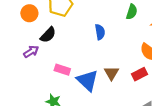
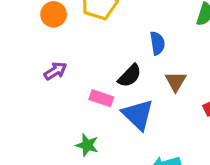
black semicircle: (48, 35) -> (130, 76), moved
brown triangle: (111, 73) -> (176, 81), moved

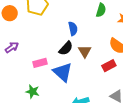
black semicircle: (130, 76) -> (66, 48), moved
pink rectangle: (101, 98) -> (40, 63), turned -32

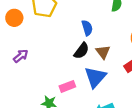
pink rectangle: (40, 63) -> (67, 86), moved
blue triangle: (63, 72) -> (95, 77), moved, turned 35

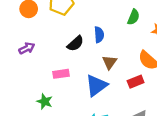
black semicircle: (81, 51) -> (75, 44), moved
pink rectangle: (67, 86) -> (61, 74), moved

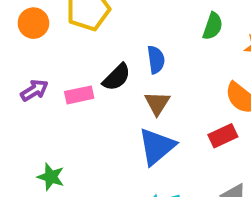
brown triangle: (110, 62) -> (157, 103), moved
pink rectangle: (61, 74) -> (79, 95), moved
green star: (45, 101) -> (51, 177), moved

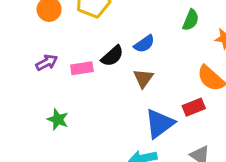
blue semicircle: (156, 60) -> (144, 44), turned 60
blue triangle: (157, 147) -> (160, 124), moved
green star: (51, 177) -> (58, 119), moved

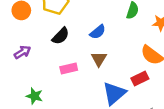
black semicircle: (112, 56) -> (61, 36), moved
pink rectangle: (82, 68) -> (69, 68), moved

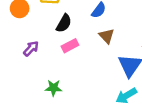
pink rectangle: (69, 68) -> (70, 46), moved

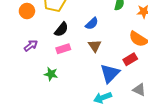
green star: (54, 88) -> (51, 74), moved

